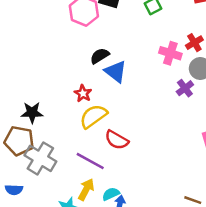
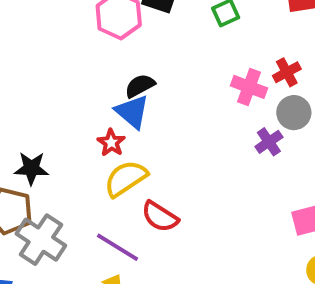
blue triangle: (116, 72) -> (132, 112), moved

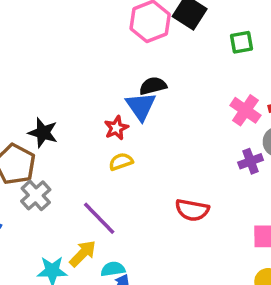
yellow semicircle: (126, 178) -> (121, 162), size x0.6
red semicircle: (160, 217) -> (192, 210), moved, turned -36
gray cross: (41, 240) -> (36, 195), size x0.7

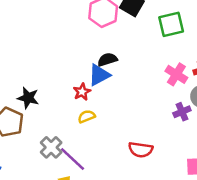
green square: (242, 42) -> (171, 24), size x1.5
blue triangle: (141, 106) -> (99, 75), turned 40
gray cross: (36, 195) -> (51, 147), moved

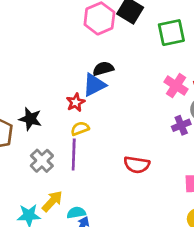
black star: (28, 98) -> (30, 119), moved
purple line: (72, 159) -> (74, 154), moved, turned 48

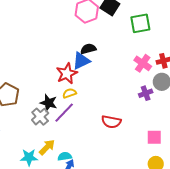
red star: (76, 102) -> (67, 74), size x1.5
black star: (30, 119) -> (49, 103), moved
purple line: (74, 154) -> (64, 113), turned 40

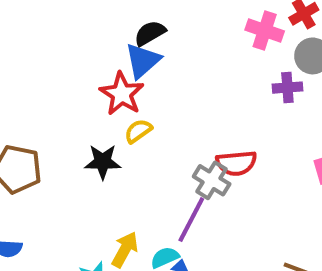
purple cross: (146, 93) -> (287, 88), turned 32
purple line: (64, 113) -> (191, 220), moved
gray cross: (40, 117) -> (212, 180), moved

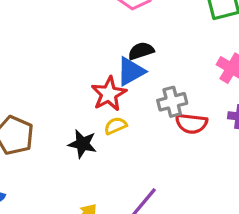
red semicircle: (236, 163) -> (191, 123), moved
gray cross: (212, 180) -> (172, 102), moved, turned 32

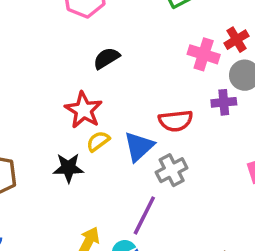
blue triangle: (131, 71) -> (139, 146), moved
gray cross: (172, 102) -> (172, 170), moved

